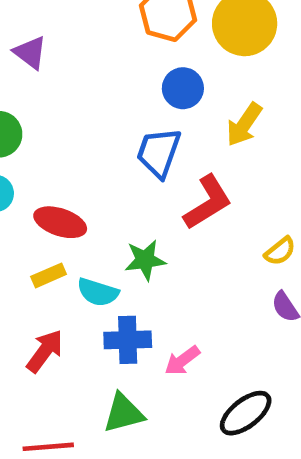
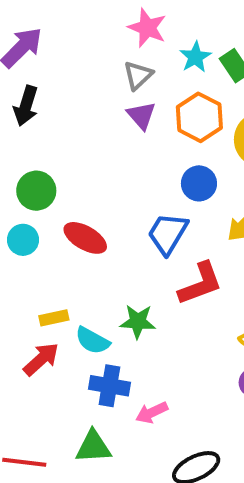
purple triangle: (30, 53) -> (141, 115), moved
red ellipse: (60, 222) -> (85, 238), moved
red arrow: (45, 351) -> (41, 359), moved

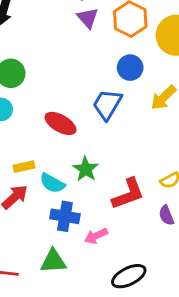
red ellipse: (85, 238) -> (60, 123), moved
red L-shape: (200, 284) -> (128, 194), moved
green star: (138, 322) -> (86, 169), turned 30

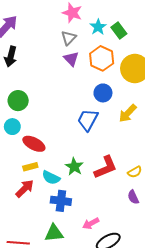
red ellipse: (60, 123) -> (34, 144), moved
red L-shape: (128, 194) -> (106, 167), moved
pink arrow: (96, 236) -> (91, 223), moved

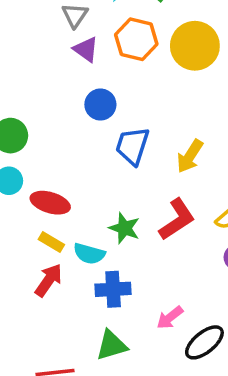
blue circle: (103, 93) -> (100, 105), moved
yellow arrow: (128, 113) -> (190, 156), moved
yellow rectangle: (30, 167) -> (51, 242), turned 56

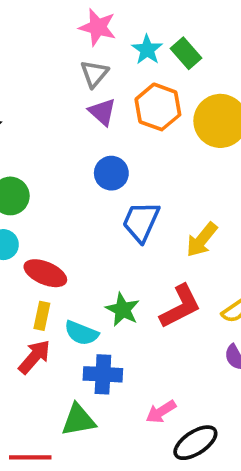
yellow rectangle: (51, 242) -> (42, 316), turned 65
green triangle: (112, 345) -> (78, 420), moved

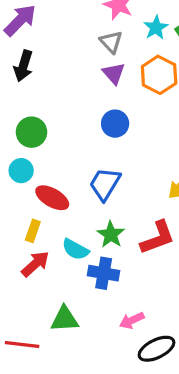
gray triangle: (94, 74) -> (111, 42), turned -30
blue trapezoid: (141, 222) -> (105, 184), moved
yellow rectangle: (42, 316) -> (33, 231), moved
blue cross: (103, 374) -> (104, 273), moved

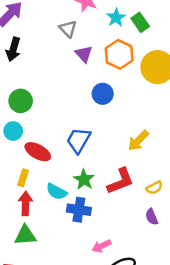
gray triangle: (111, 42) -> (68, 29), moved
blue circle: (115, 124) -> (103, 94), moved
red arrow: (35, 264) -> (26, 204), turned -45
green triangle: (64, 319) -> (25, 235), moved

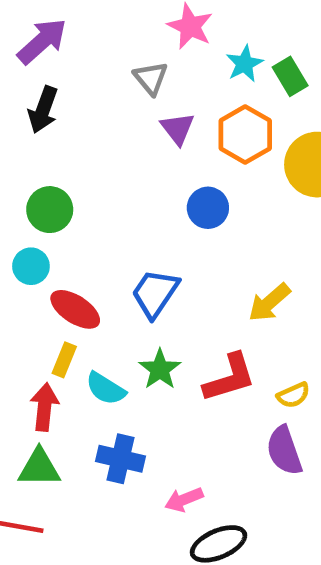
yellow rectangle: (23, 178) -> (64, 360), moved
blue cross: (79, 210) -> (121, 459), moved
purple semicircle: (152, 217) -> (284, 451), size x1.5

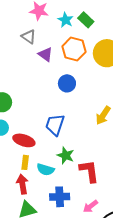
red L-shape: (229, 378) -> (89, 171), moved, turned -65

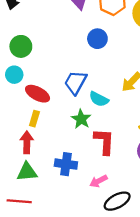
cyan semicircle: (45, 170) -> (99, 99), moved

